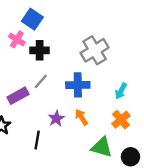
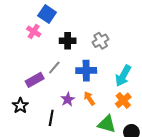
black cross: (40, 50) -> (68, 41), moved
gray cross: (95, 50) -> (101, 41), size x0.7
cyan arrow: (121, 91) -> (123, 76), size x1.5

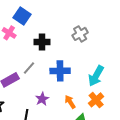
gray cross: (101, 41) -> (80, 34), moved
orange arrow: (89, 98) -> (70, 102), moved

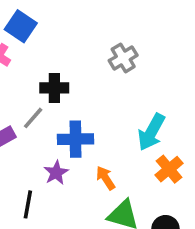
black cross: (42, 42) -> (54, 88), moved
blue cross: (60, 71) -> (75, 139), moved
orange cross: (96, 100) -> (169, 169), moved

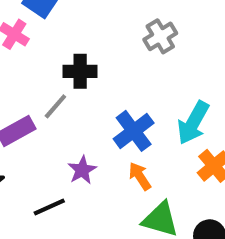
blue cross: (75, 139) -> (134, 131), moved, turned -36
black line: (28, 204) -> (49, 207), turned 56

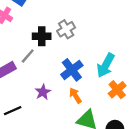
gray cross: (160, 36) -> (66, 29), moved
black line: (49, 207) -> (13, 111), moved

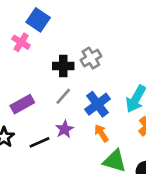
gray line: (28, 56) -> (63, 96), moved
black line: (13, 111) -> (39, 142), moved

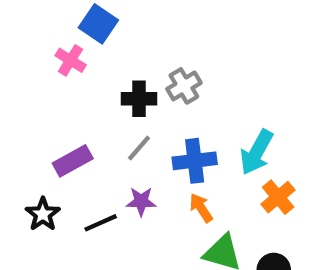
blue cross: (97, 104) -> (195, 161), turned 30
purple star: (65, 129) -> (141, 201), turned 30

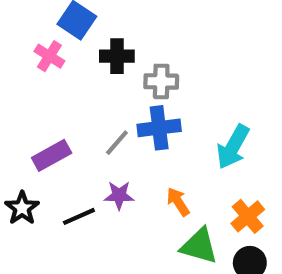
gray cross: (184, 86) -> (161, 81), turned 32
black cross: (139, 99) -> (117, 56), moved
blue cross: (195, 161) -> (159, 128), moved
orange cross: (278, 197) -> (248, 216), moved

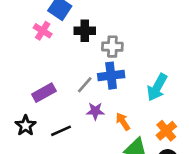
purple star: (119, 195) -> (95, 111), moved

